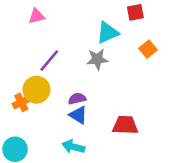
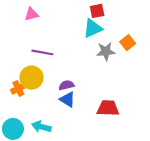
red square: (135, 12) -> (97, 11), moved
gray star: (97, 59) -> (106, 51), moved
purple line: (49, 61) -> (42, 52), turned 60
cyan arrow: (73, 147) -> (41, 127), moved

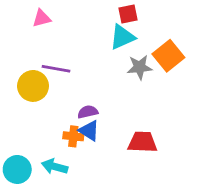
orange square: (128, 43) -> (168, 56), size x1.5
yellow circle: (31, 78) -> (33, 86), moved
orange cross: (18, 88) -> (73, 136), moved, turned 32

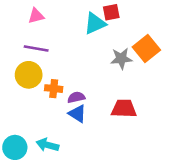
cyan triangle: (122, 37) -> (95, 23), moved
purple line: (56, 69) -> (36, 49), moved
orange cross: (73, 136) -> (54, 89), moved
red trapezoid: (142, 142) -> (124, 109), moved

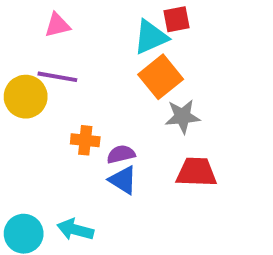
orange square: (146, 49) -> (161, 77), moved
gray star: (121, 59) -> (183, 116), moved
yellow circle: (29, 75) -> (26, 97), moved

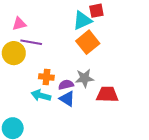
pink triangle: (57, 25) -> (19, 24), moved
gray star: (183, 116) -> (84, 78), moved
cyan arrow: (75, 230) -> (41, 96), moved

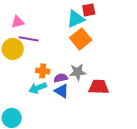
cyan arrow: (41, 96) -> (38, 88), turned -36

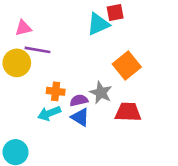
orange square: (81, 39) -> (127, 65), moved
gray star: (78, 72) -> (101, 93), turned 30

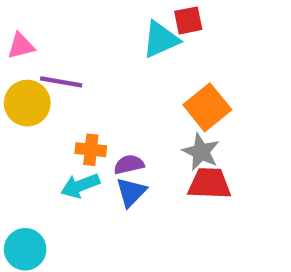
pink triangle: (23, 28) -> (21, 46), moved
gray star: (101, 93) -> (201, 152), moved
blue triangle: (80, 117) -> (131, 192), turned 42

